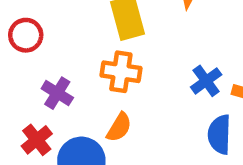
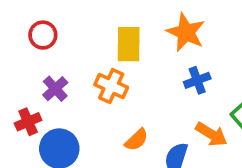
blue cross: (206, 81) -> (197, 80), moved
orange semicircle: (119, 127) -> (136, 140), moved

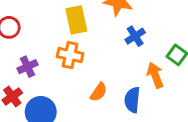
purple cross: (55, 89) -> (28, 67), turned 30
orange arrow: (211, 134) -> (155, 75), turned -130

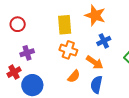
orange cross: (70, 55) -> (68, 50), moved
orange arrow: (155, 75) -> (95, 62), moved, turned 138

